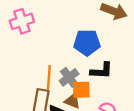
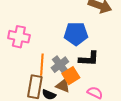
pink cross: (22, 21) -> (19, 37), moved, turned 30
orange square: (81, 90) -> (71, 76), turned -30

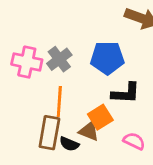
gray cross: (60, 65) -> (59, 59), moved

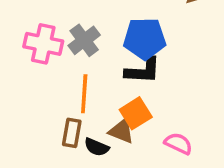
black L-shape: (126, 93) -> (143, 71), moved
brown rectangle: (49, 133) -> (72, 133), size x0.7

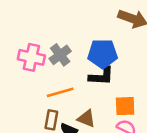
orange line: (84, 94) -> (60, 92), turned 70
orange square: (136, 113) -> (125, 106), moved, turned 30

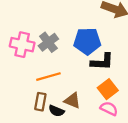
black L-shape: (101, 76) -> (102, 62), moved
orange square: (125, 106) -> (108, 89), turned -36

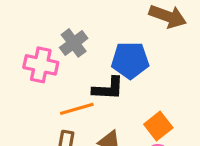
gray cross: (48, 42) -> (74, 43), moved
black L-shape: (102, 62) -> (108, 88), moved

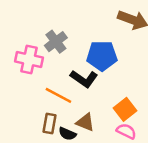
black L-shape: (108, 88) -> (84, 79), turned 32
orange line: (77, 109) -> (58, 95), turned 44

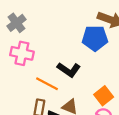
gray cross: (56, 42) -> (17, 23), moved
blue pentagon: (102, 56) -> (95, 38), moved

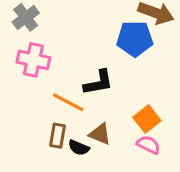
black L-shape: (69, 70) -> (98, 83), turned -45

